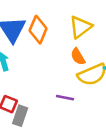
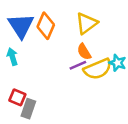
purple line: (65, 98) -> (78, 65), moved, turned -35

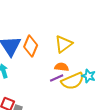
orange semicircle: (84, 52) -> (62, 67), turned 128

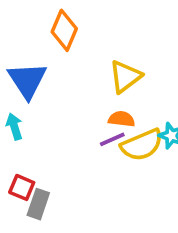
orange diamond: (31, 46) -> (64, 30), moved

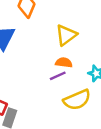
yellow semicircle: (142, 145) -> (77, 100), moved

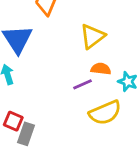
orange semicircle: (64, 63) -> (101, 69), moved

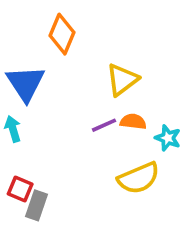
purple line: (82, 84) -> (104, 125), moved

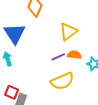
yellow semicircle: (139, 178) -> (62, 81), moved

